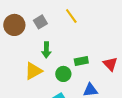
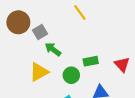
gray square: (40, 22) -> (40, 32), moved
green arrow: (46, 50) -> (53, 49), turned 126

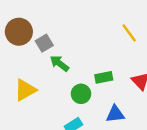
yellow line: (80, 13) -> (129, 33), moved
yellow triangle: (39, 72) -> (25, 90), moved

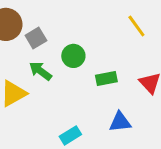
green arrow: (59, 63) -> (40, 71), moved
green circle: (81, 94) -> (73, 56), moved

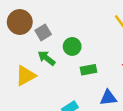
green rectangle: (106, 78) -> (88, 70), moved

